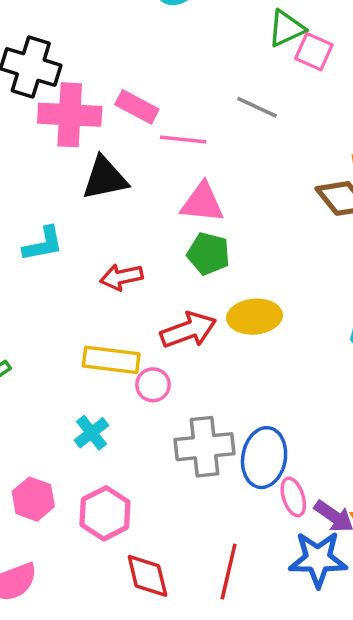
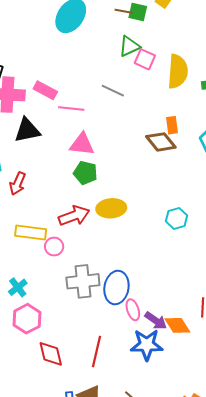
red arrow: (121, 277) -> (18, 184), moved, turned -55
cyan cross: (92, 433) -> (18, 287), moved

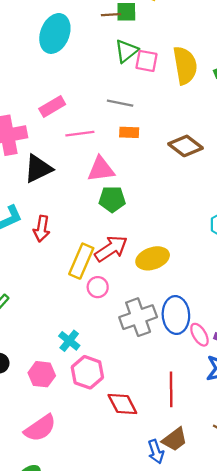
pink rectangle: (45, 90) -> (52, 107), moved, turned -45
orange rectangle: (172, 125) -> (129, 132), moved, turned -66
yellow ellipse: (111, 208) -> (153, 258), moved
yellow rectangle: (31, 233) -> (81, 261), moved, turned -60

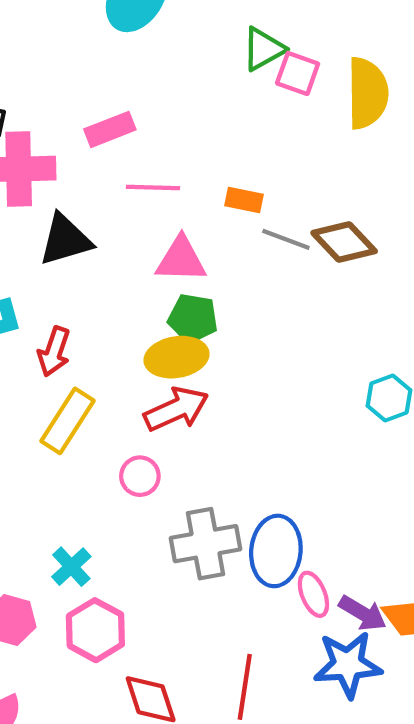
gray line: (120, 103) -> (286, 239), moved
yellow ellipse: (153, 258) -> (177, 357), moved
yellow rectangle: (81, 261) -> (68, 421), moved

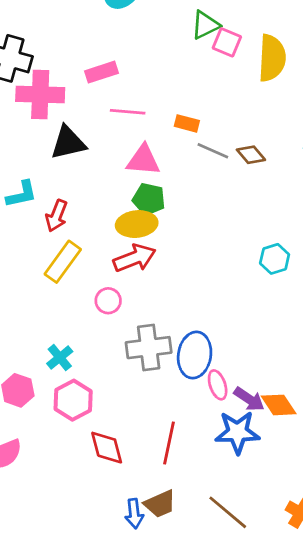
brown diamond: (344, 242) -> (251, 155), size x0.7

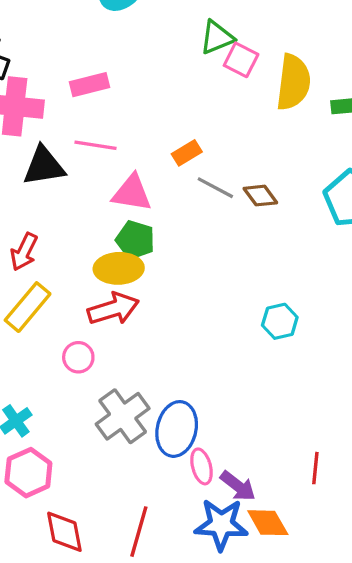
pink line: (128, 112) -> (95, 145), moved
orange rectangle: (187, 123) -> (187, 153), turned -50
gray cross: (149, 348) -> (123, 416), turned -33
orange diamond: (279, 405) -> (268, 523), moved

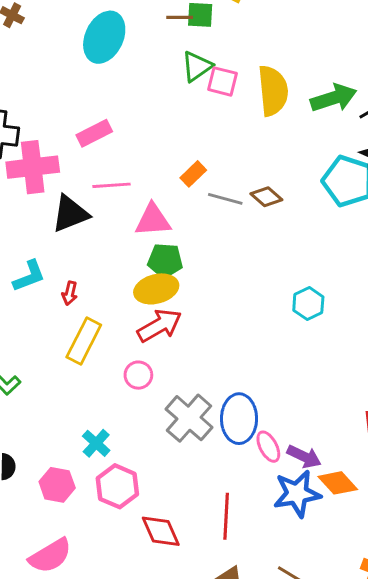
red arrow: (24, 252) -> (70, 293), size x0.7

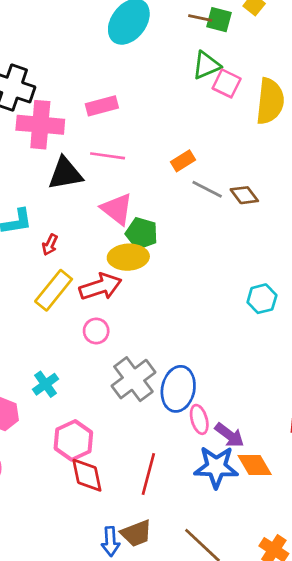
pink triangle: (153, 220) -> (117, 209), moved, turned 30
red arrow: (159, 326) -> (100, 287), moved
pink hexagon: (117, 486) -> (73, 440), moved

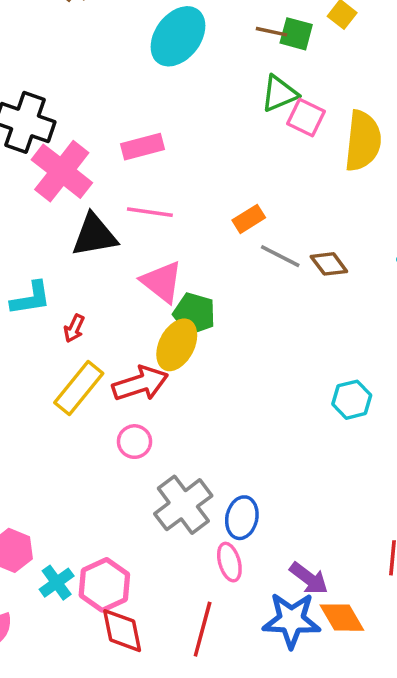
pink cross: (40, 125) -> (62, 171), turned 33
yellow ellipse: (128, 257) -> (177, 345), turned -60
cyan cross: (46, 384) -> (57, 583), moved
blue ellipse: (178, 389) -> (242, 518), size x0.7
pink ellipse: (199, 419) -> (229, 562), moved

